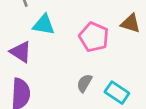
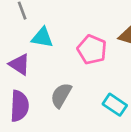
gray semicircle: (84, 83) -> (61, 95), moved, size x1.4

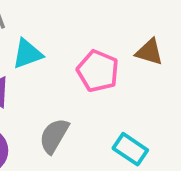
cyan triangle: (42, 37) -> (27, 54), turned -30

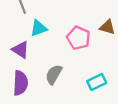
cyan rectangle: (130, 149) -> (97, 82), turned -60

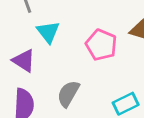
cyan triangle: (39, 28) -> (48, 32), turned -48

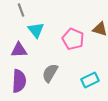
purple triangle: (24, 61) -> (19, 50), turned -36

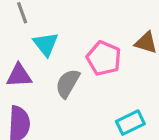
gray semicircle: (50, 73) -> (68, 83), moved

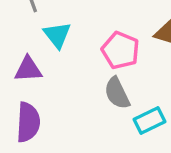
gray semicircle: (68, 83) -> (117, 93), moved, turned -56

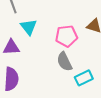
pink pentagon: (120, 50) -> (66, 36), turned -30

